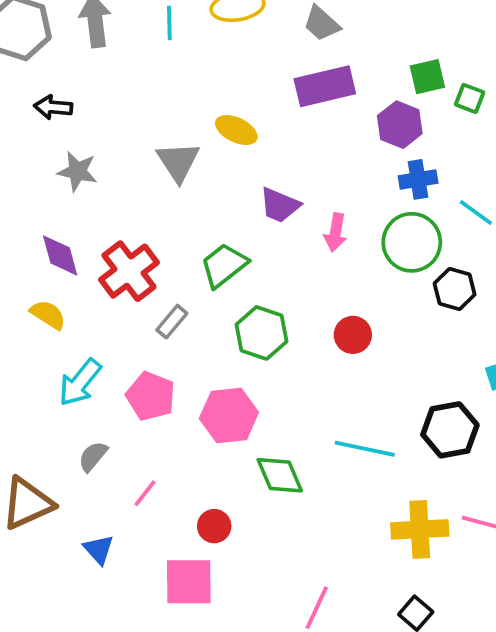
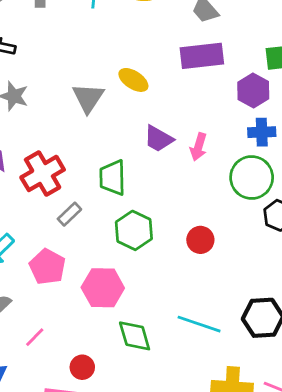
pink arrow: (335, 233) -> (198, 147), moved
green trapezoid: (224, 265) -> (112, 178), turned -60

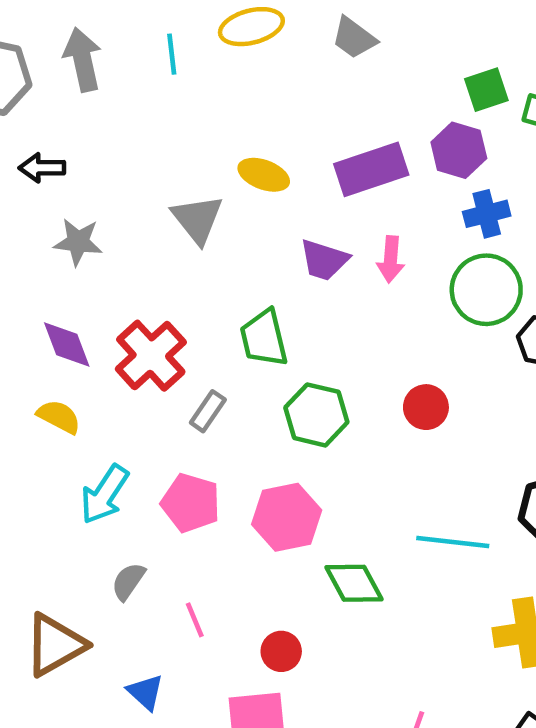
purple rectangle: (202, 56) -> (371, 169), moved
pink line: (35, 337) -> (195, 620), turned -55

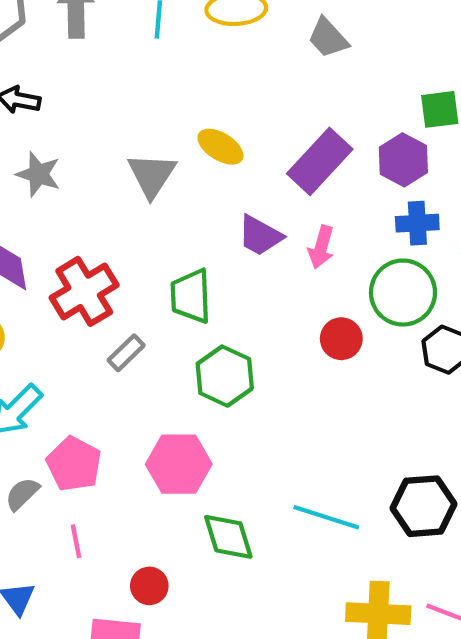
purple rectangle: (371, 169) -> (320, 161), turned -40
red circle: (426, 407) -> (341, 339), moved
pink pentagon: (191, 503) -> (74, 464), moved

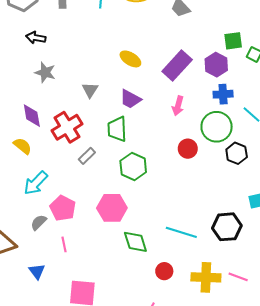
gray triangle: (152, 175) -> (90, 90), moved, size x0.7
purple trapezoid: (260, 236) -> (130, 99), moved
red circle: (149, 586) -> (164, 271), moved

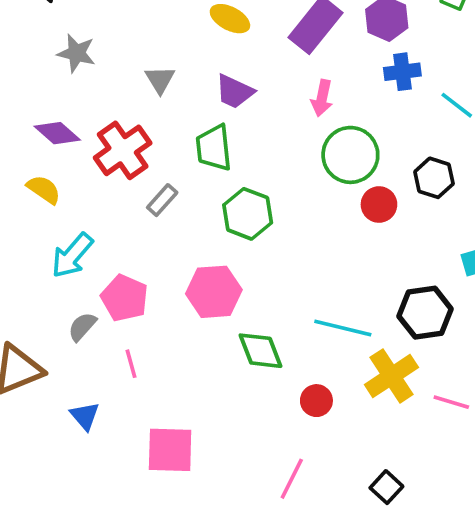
purple diamond: (32, 116) -> (57, 133), turned -35
green circle: (217, 127) -> (350, 155), moved
red circle: (188, 149) -> (379, 204), moved
yellow cross: (206, 277) -> (391, 376), moved, turned -32

